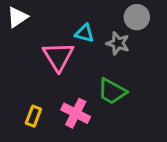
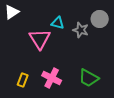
gray circle: (137, 17) -> (100, 19), moved
green trapezoid: (112, 91) -> (89, 78), moved

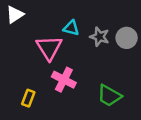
gray circle: (100, 19) -> (127, 38), moved
pink cross: (52, 78) -> (64, 80), moved

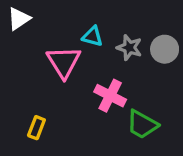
pink cross: (64, 80) -> (110, 96), moved

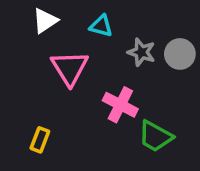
white triangle: (19, 19) -> (45, 21), moved
cyan triangle: (92, 36) -> (101, 26), moved

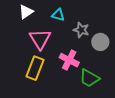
gray circle: (180, 54) -> (100, 42), moved
yellow rectangle: (40, 140) -> (35, 68), moved, size x1.6

